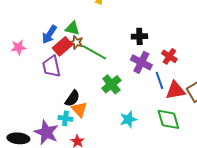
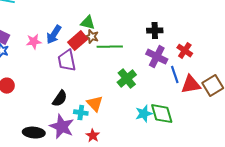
blue arrow: (49, 34) -> (54, 35), moved
green line: (94, 52) -> (110, 47), turned -30
black semicircle: (72, 98) -> (60, 99), moved
green diamond: (168, 119) -> (162, 114), moved

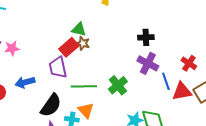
blue arrow: (54, 35) -> (25, 82), moved, turned 42
pink star: (34, 42) -> (12, 48), moved
green line: (110, 47) -> (84, 86), moved
red cross: (185, 51) -> (189, 63), moved
black semicircle: (60, 99) -> (51, 105), size x1.4

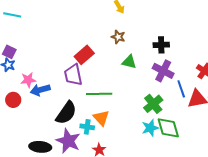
green triangle: (79, 29) -> (129, 62), moved
brown star: (83, 43) -> (118, 37), moved
pink star: (12, 48) -> (28, 80), moved
green cross: (118, 85) -> (153, 104), moved

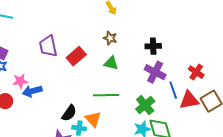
green triangle: (129, 62) -> (111, 63), moved
purple trapezoid: (73, 75) -> (48, 46), moved
green line: (99, 94) -> (106, 95), moved
black semicircle: (66, 113) -> (69, 113), moved, size x0.7

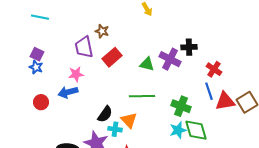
brown star: (110, 38) -> (102, 31), moved
purple cross: (155, 72) -> (170, 59), moved
red cross: (196, 72) -> (214, 69), moved
pink star: (20, 81) -> (76, 74), moved
green cross: (145, 105) -> (181, 106), turned -30

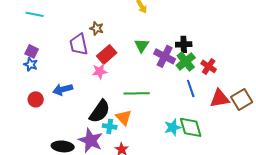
green triangle: (147, 64) -> (142, 45), moved, turned 49
pink star: (76, 74) -> (100, 71), moved
blue line: (209, 91) -> (191, 88), moved
green cross: (181, 106) -> (186, 61), moved, turned 30
black semicircle: (105, 114) -> (100, 111), size x1.4

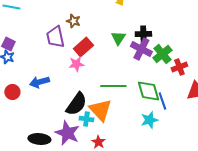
black cross: (184, 44) -> (143, 34), moved
red cross: (209, 66) -> (179, 67), moved, turned 35
blue line: (191, 88) -> (162, 101), moved
orange triangle: (124, 117) -> (100, 110), size x1.4
green diamond: (191, 127) -> (148, 91), moved

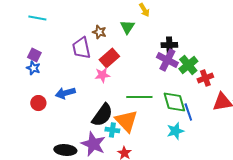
green triangle: (118, 38) -> (127, 27), moved

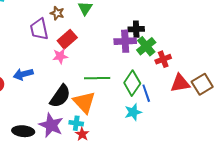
black cross: (169, 45) -> (136, 29), moved
purple cross: (167, 60) -> (125, 41), turned -30
green diamond: (174, 102) -> (132, 83), turned 50
cyan cross: (112, 130) -> (76, 123), moved

